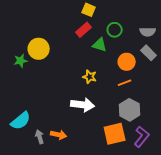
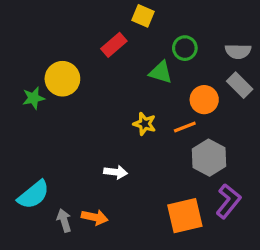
red rectangle: (84, 30) -> (114, 45), moved
orange line: (125, 83) -> (185, 127), moved
white arrow: (83, 105) -> (116, 172), moved, size x0.6
gray hexagon: (130, 110) -> (209, 158), moved
purple L-shape: (142, 137) -> (228, 201), moved

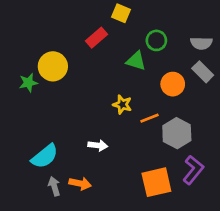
orange line: (185, 127) -> (150, 118), moved
cyan semicircle: (33, 195) -> (45, 156), moved

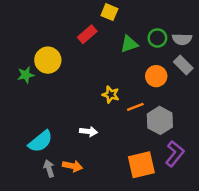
green circle: (156, 40) -> (157, 38), moved
green triangle: (136, 61) -> (129, 44), moved, turned -36

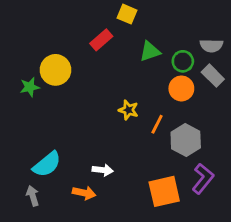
green circle: (157, 38) -> (183, 61), moved
orange line: (135, 107) -> (157, 124), turned -42
white arrow: (88, 132) -> (103, 170), moved
gray arrow: (49, 168) -> (33, 196), moved

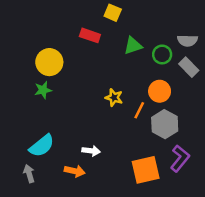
red rectangle: (101, 40) -> (90, 35), turned 60
green star: (30, 87) -> (43, 90), moved
orange circle: (181, 88) -> (160, 91), moved

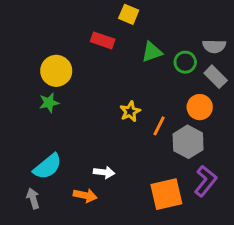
orange circle: (160, 91) -> (200, 107), moved
yellow star: (114, 98) -> (130, 111), turned 30

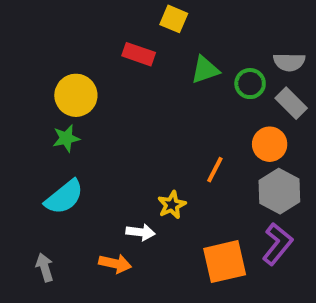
yellow star: (130, 111) -> (172, 205), moved
gray hexagon: (188, 142) -> (279, 191), moved
cyan semicircle: (48, 166) -> (64, 197), moved

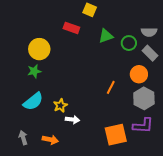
yellow star: (172, 205) -> (60, 105), moved
purple L-shape: (277, 244) -> (143, 126), turned 55
orange arrow: (115, 264) -> (50, 140), moved

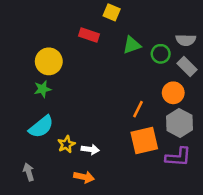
yellow star: (60, 105) -> (66, 144), moved
orange square: (116, 135) -> (144, 141), moved
orange arrow: (50, 140) -> (84, 177), moved

